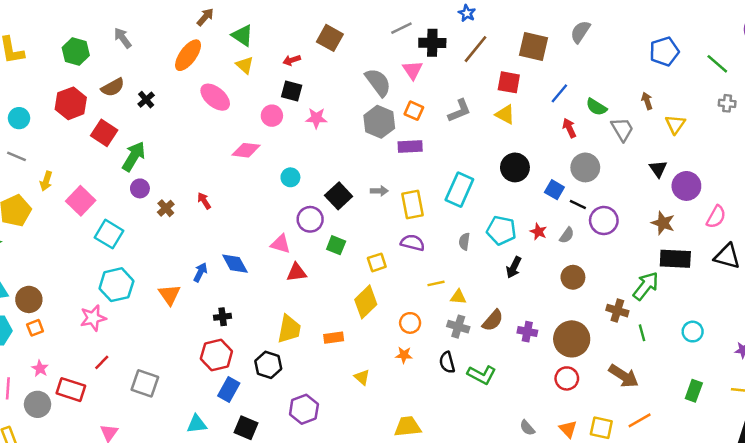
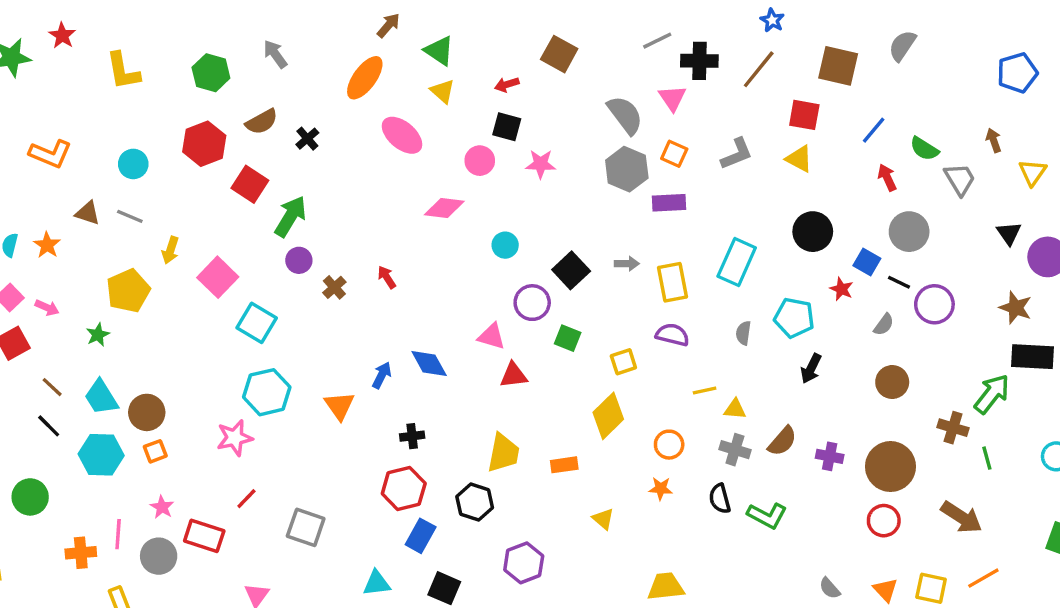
blue star: (467, 13) -> (772, 20), moved
red star: (538, 232) -> (841, 289), moved

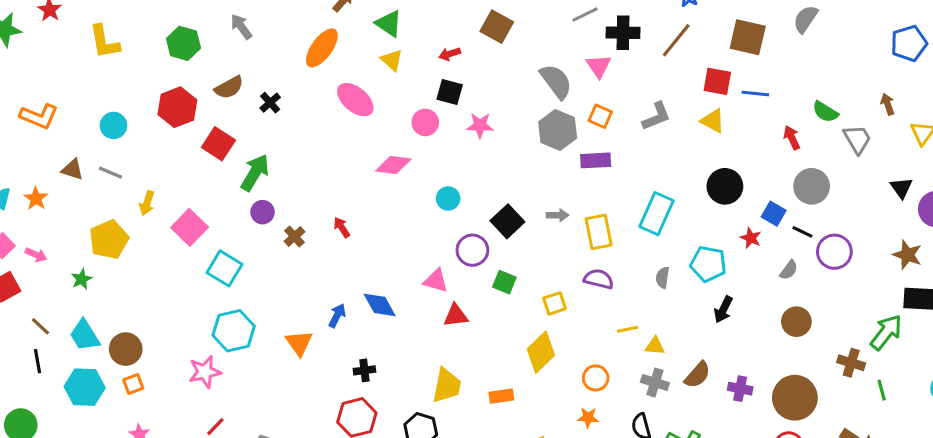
blue line: (874, 130) -> (755, 94), moved, turned 56
black line: (49, 426) -> (37, 361), turned 35

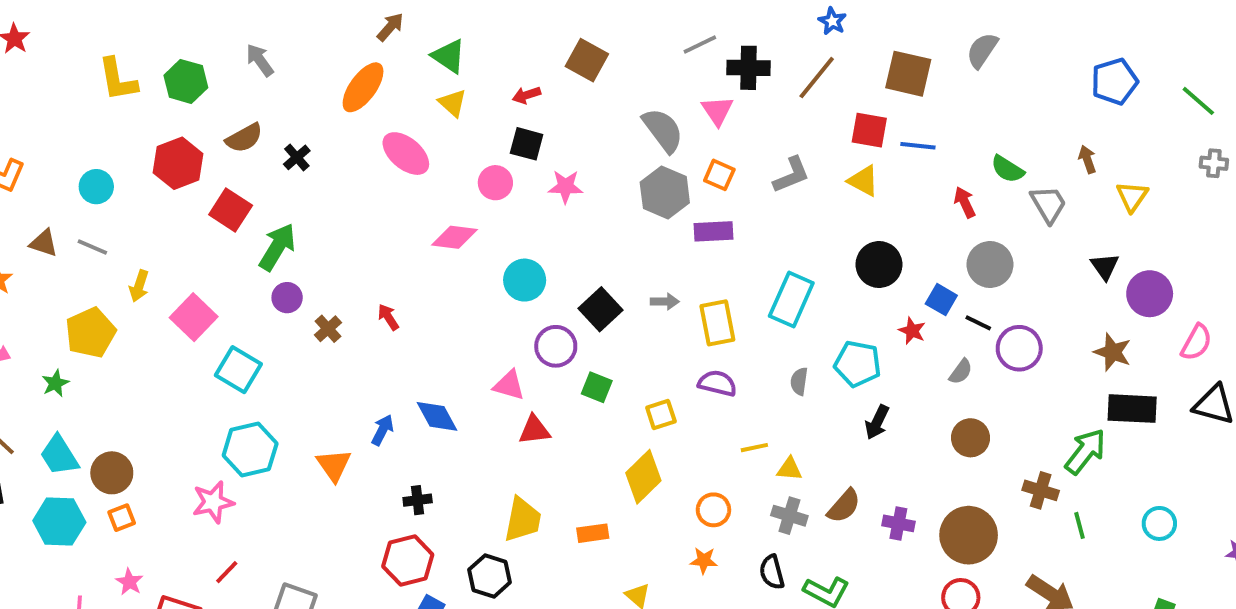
yellow L-shape: (104, 42) -> (118, 80), moved
cyan circle: (448, 198) -> (525, 280), size x1.4

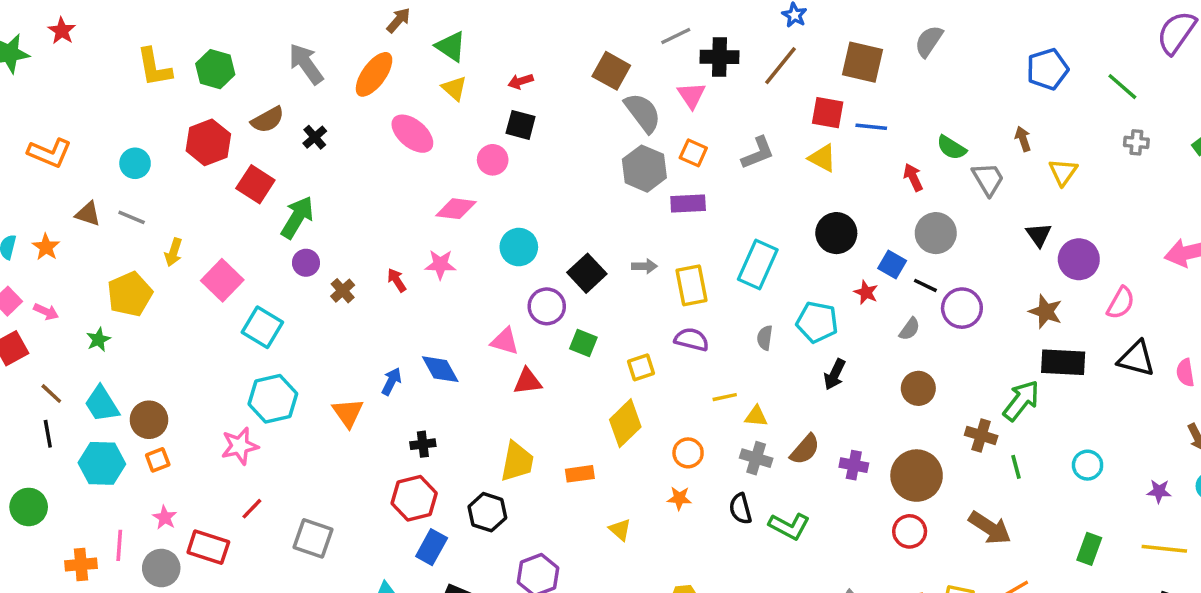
gray arrow: (260, 60) -> (306, 64), moved, size x1.4
brown square: (587, 60) -> (611, 71), moved
pink star: (566, 187) -> (440, 264), moved

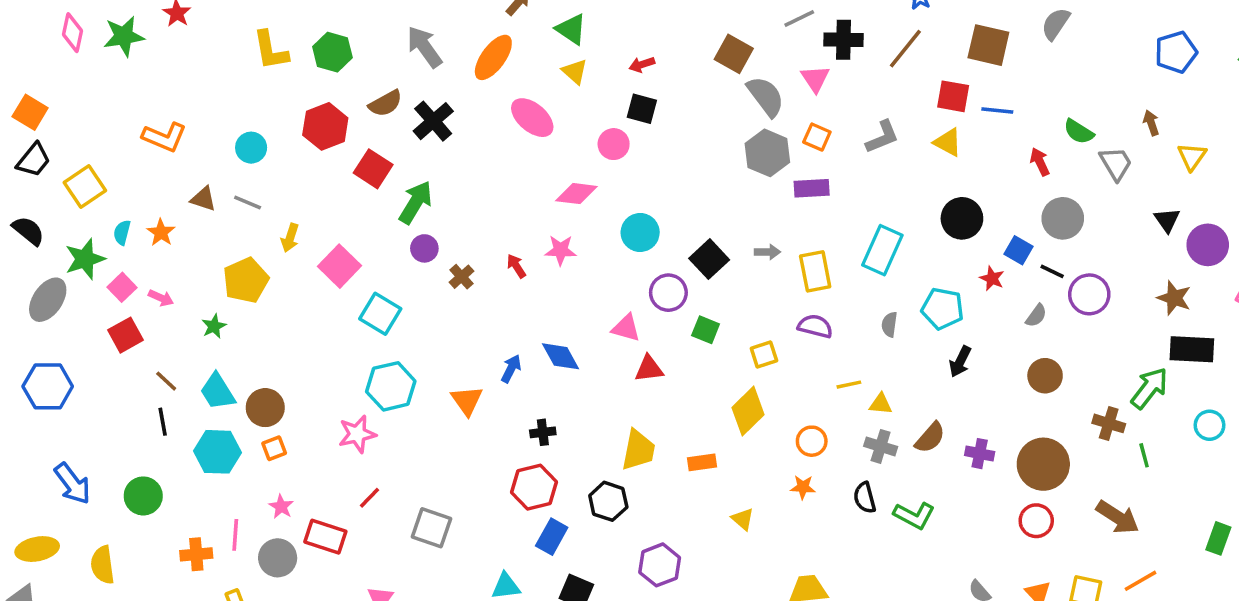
black cross: (315, 137) -> (433, 121), size x1.6
cyan circle: (1088, 465) -> (1210, 425), moved

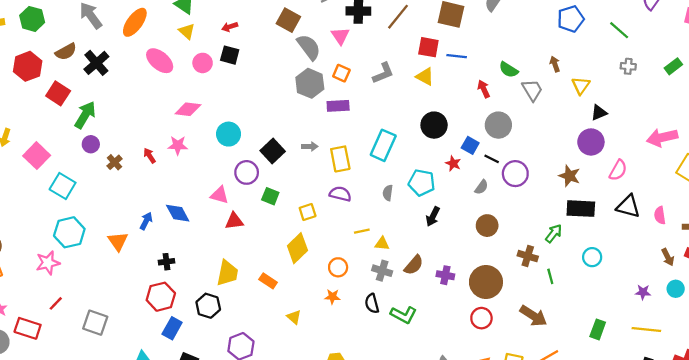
pink circle: (614, 144) -> (203, 63), moved
black triangle: (1167, 220) -> (599, 113), moved, turned 42
green arrow: (1149, 388) -> (554, 233), size x0.7
orange rectangle: (702, 462) -> (268, 281), turned 42

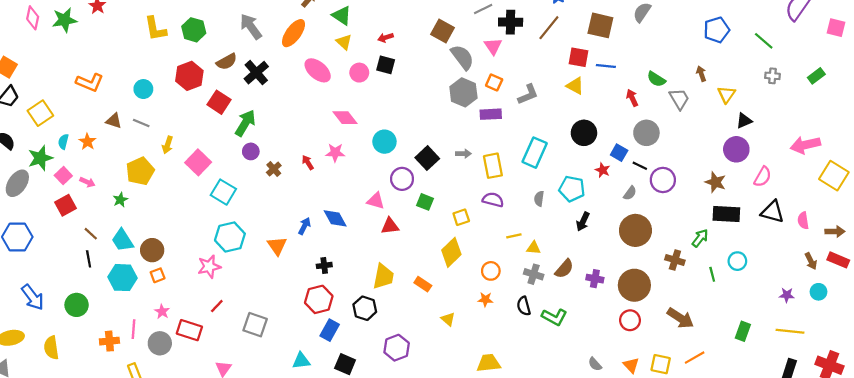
gray L-shape: (383, 73) -> (528, 94), moved
pink diamond: (188, 109) -> (345, 118), turned 45
brown circle: (487, 226) -> (635, 230), size x1.5
green line: (550, 276) -> (712, 274), moved

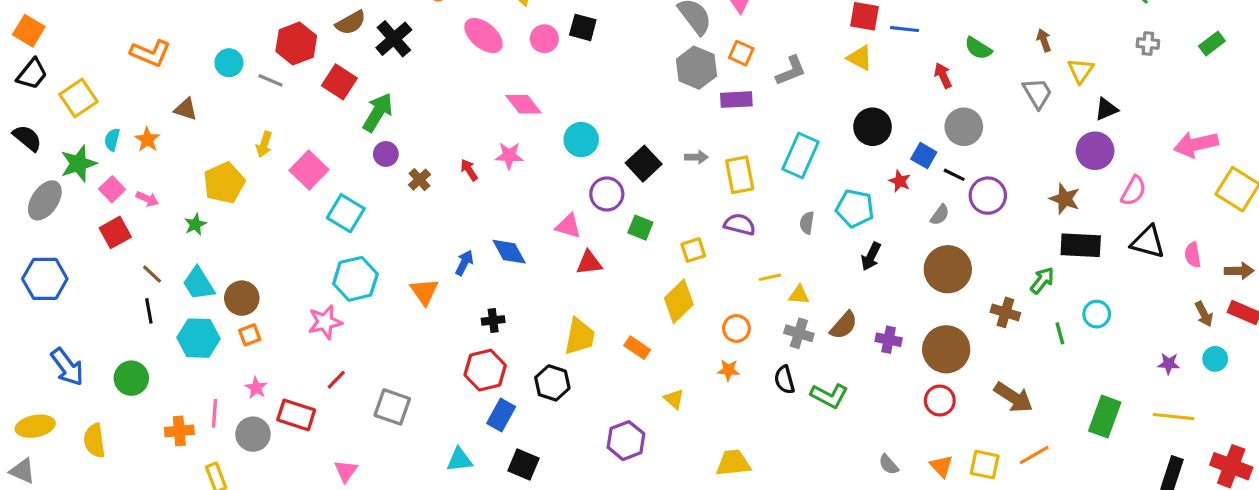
gray trapezoid: (679, 99) -> (1037, 93), moved
gray line: (141, 123) -> (271, 80), moved
green rectangle: (743, 331) -> (1105, 417), size x1.4
purple hexagon: (397, 348) -> (626, 441), moved

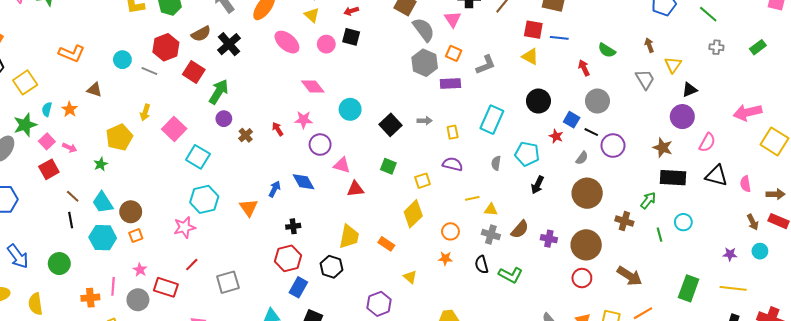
yellow rectangle: (740, 175) -> (453, 132), size x0.6
purple circle: (607, 194) -> (320, 145), moved
gray square: (392, 407) -> (228, 282), turned -35

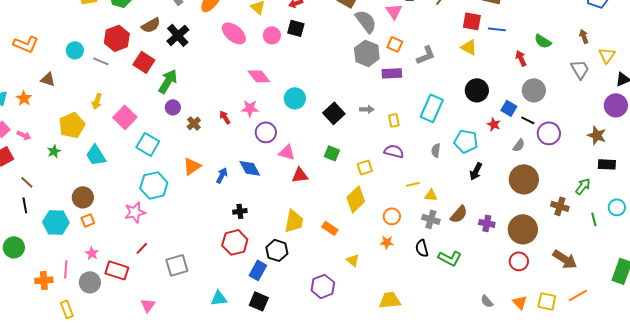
black rectangle: (673, 178) -> (607, 164), size x0.7
cyan trapezoid: (103, 202) -> (96, 155), moved
orange triangle: (249, 208) -> (192, 166), moved, turned 30
blue rectangle: (298, 287) -> (258, 270), moved

